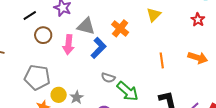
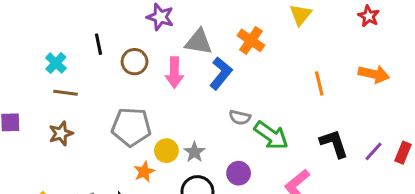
black line: (30, 15) -> (99, 44), moved, turned -64

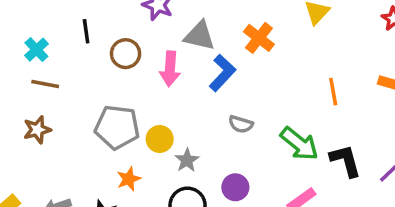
green arrow: (271, 135) -> (299, 144), moved
yellow circle: (166, 151) -> (160, 139), moved

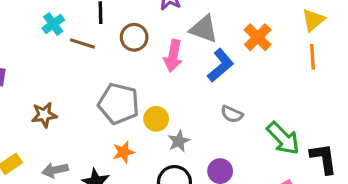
brown line: (45, 84) -> (82, 44), moved
orange line: (333, 92) -> (312, 57), moved
brown star: (37, 130) -> (44, 115), moved

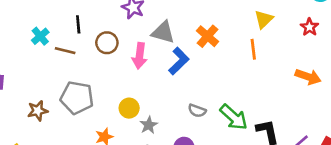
yellow triangle: (313, 20) -> (264, 19), moved
gray pentagon: (119, 104) -> (77, 98), moved
gray semicircle: (232, 114) -> (197, 111), moved

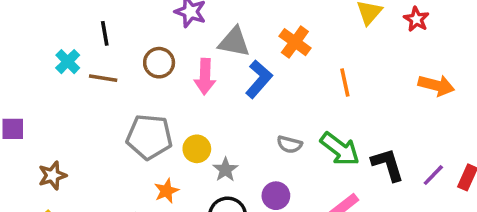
black line: (78, 24) -> (105, 33), moved
red star: (309, 27) -> (416, 19), moved
orange line: (253, 49) -> (345, 82), moved
gray pentagon: (77, 98) -> (149, 137), moved
brown star: (38, 111) -> (52, 176), moved

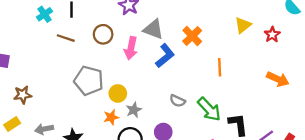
cyan cross: (68, 62) -> (44, 14), moved
orange star: (166, 191) -> (111, 117), moved

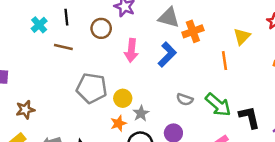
yellow triangle: (243, 25) -> (242, 36), moved
gray triangle: (153, 29) -> (169, 18), moved
brown circle: (103, 34) -> (101, 28), moved
orange cross: (192, 36) -> (193, 31), turned 30

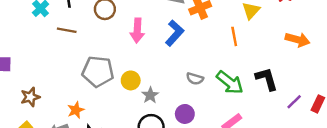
black L-shape: (249, 117) -> (267, 79), moved
orange star: (118, 123) -> (76, 110), moved

